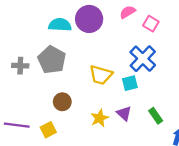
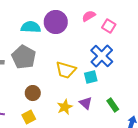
yellow square: (48, 130) -> (29, 117), moved

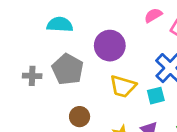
purple circle: (56, 22) -> (110, 46), moved
cyan semicircle: (31, 27) -> (60, 25), moved

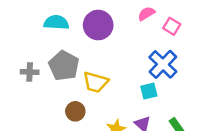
purple circle: (110, 46) -> (98, 25), moved
yellow trapezoid: (123, 86) -> (96, 82), moved

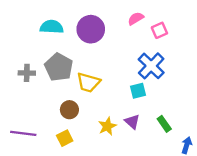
pink square: (172, 26) -> (159, 30), turned 35

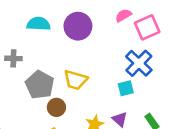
pink square: (159, 30) -> (147, 27), size x1.5
gray pentagon: (59, 67) -> (40, 85), moved
gray cross: (27, 73) -> (13, 58), moved

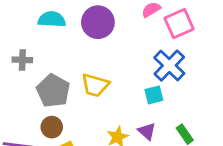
brown circle: (56, 107) -> (52, 127), moved

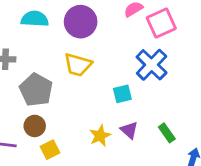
yellow trapezoid: (95, 85) -> (78, 65), moved
cyan square: (154, 95) -> (122, 94), moved

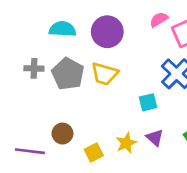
gray pentagon: (36, 90) -> (68, 74), moved
yellow square: (50, 150) -> (94, 153), moved

